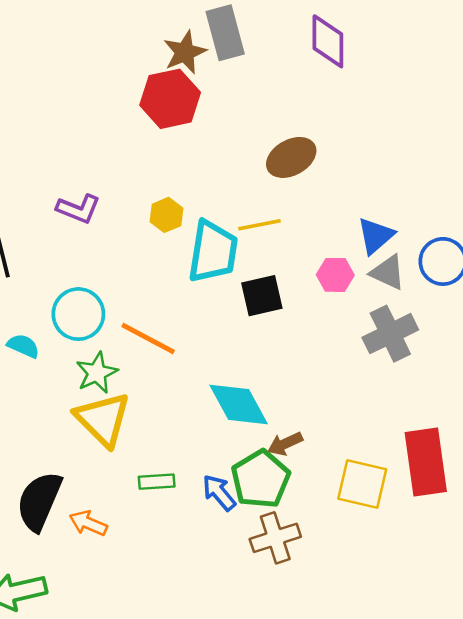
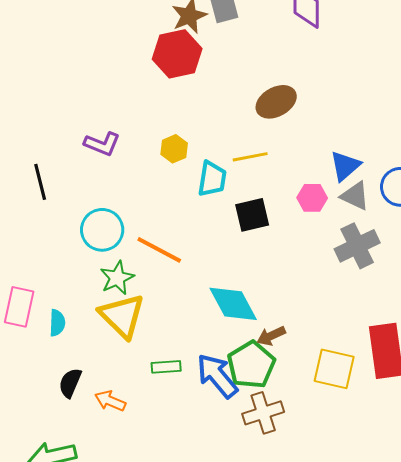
cyan trapezoid: (213, 252) -> (212, 179), size x0.7
cyan semicircle: (23, 346) -> (57, 323), moved, turned 68
blue arrow: (219, 493) -> (217, 376), size x1.5
black semicircle: (39, 501) -> (70, 383), size x0.6

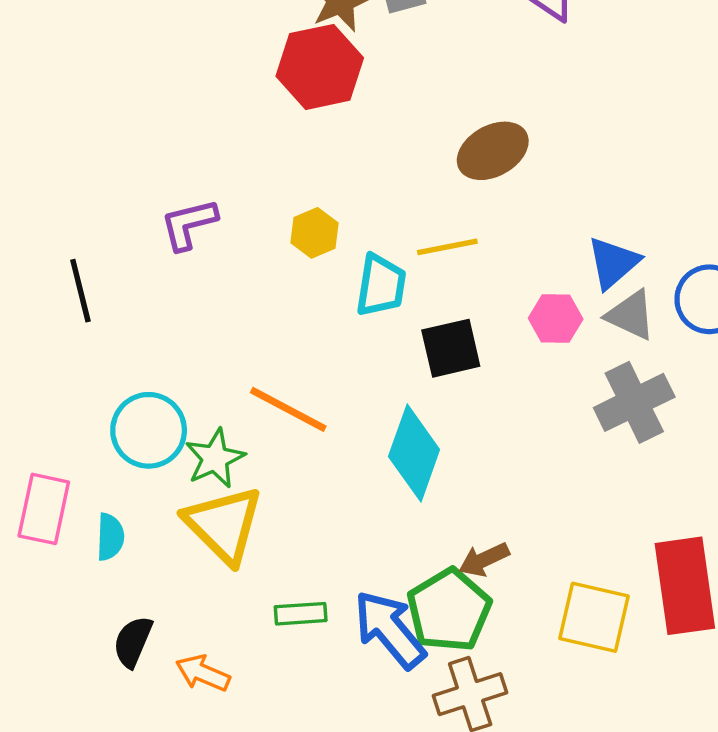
purple L-shape: (102, 144) -> (189, 224), turned 144
cyan circle: (102, 230) -> (149, 430), moved
cyan diamond: (233, 304) -> (414, 453), moved, turned 48

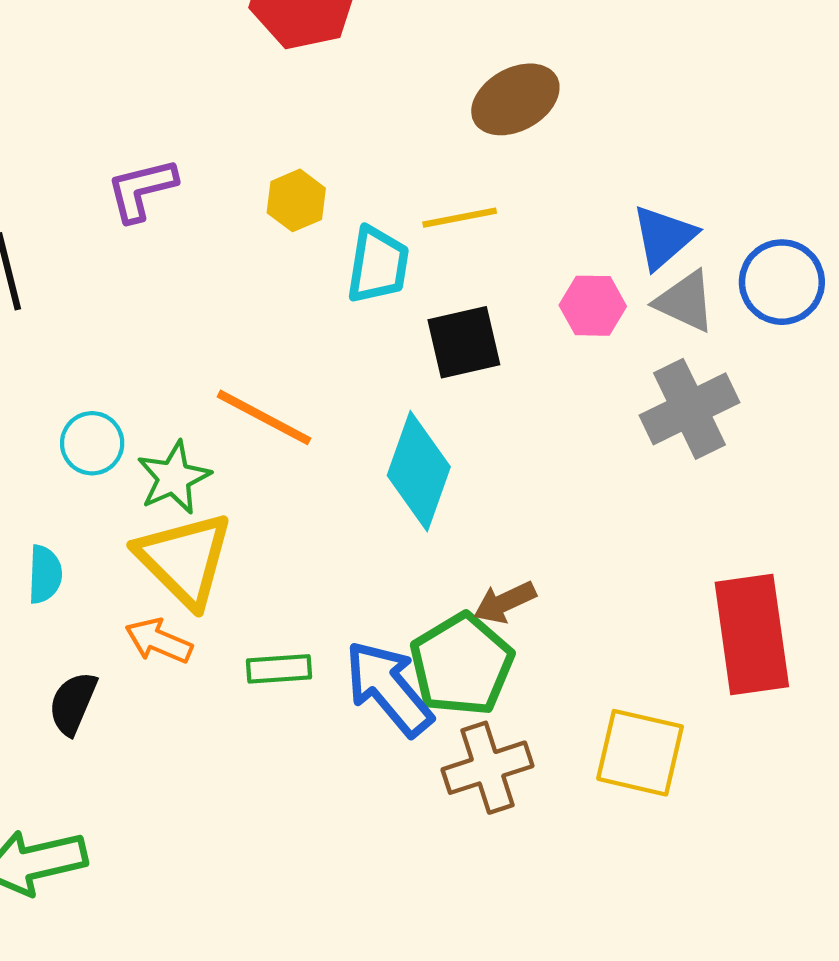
cyan circle: (149, 430) -> (92, 443), size x0.7
yellow square: (594, 617) -> (640, 753), moved
orange arrow: (203, 673) -> (159, 641), moved

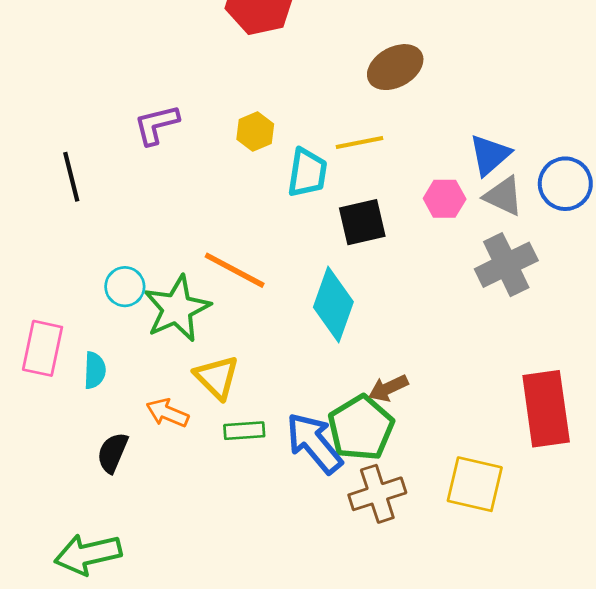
green star: (174, 478) -> (177, 309), size x1.4
yellow triangle: (185, 559) -> (217, 377), moved, size x0.7

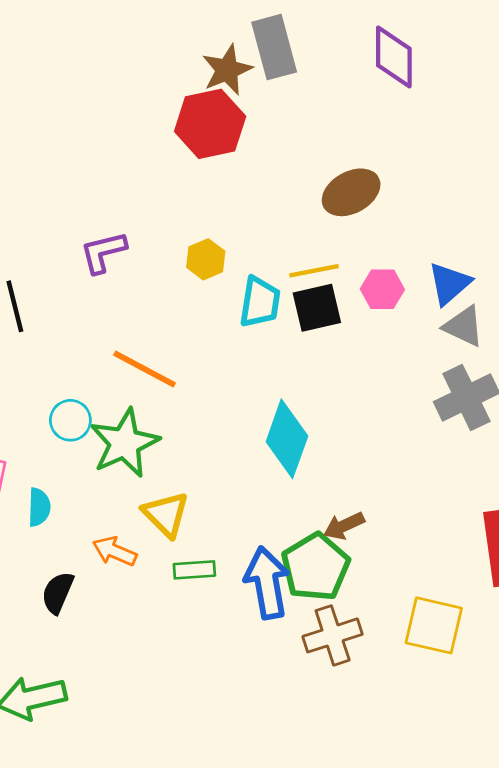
pink hexagon: (445, 199) -> (382, 289), moved
black square: (362, 222) -> (317, 308), moved
orange line: (235, 270) -> (144, 369), moved
blue arrow: (314, 443) -> (267, 583), turned 30

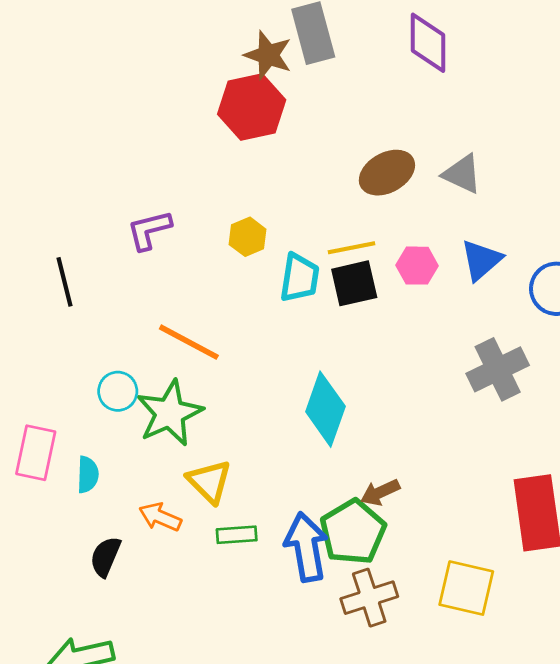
brown star: (227, 70) -> (268, 55), turned -30
gray triangle: (464, 326) -> (462, 174), moved

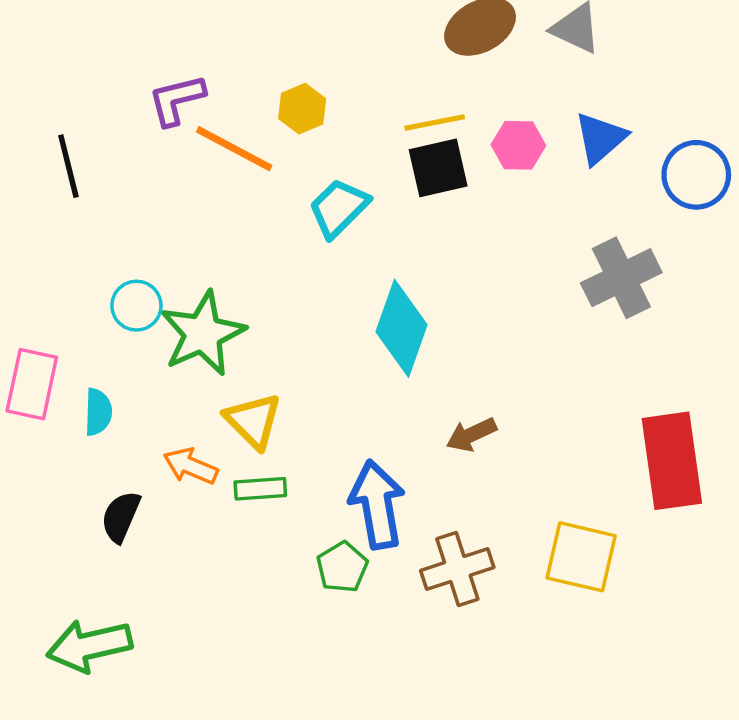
cyan trapezoid: (300, 278) -> (339, 208), moved, turned -144
orange line: (189, 342) -> (234, 149), moved
green pentagon: (353, 532) -> (342, 567), moved, size x0.6
green rectangle: (237, 535) -> (260, 489), moved

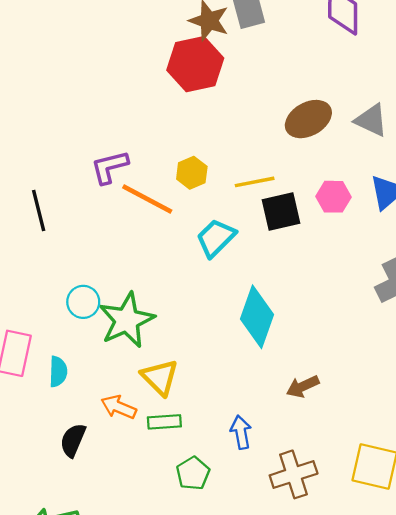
yellow line: (435, 123) -> (255, 182), moved
blue arrow: (377, 504) -> (241, 432), size x0.6
green pentagon: (342, 567) -> (193, 473), moved

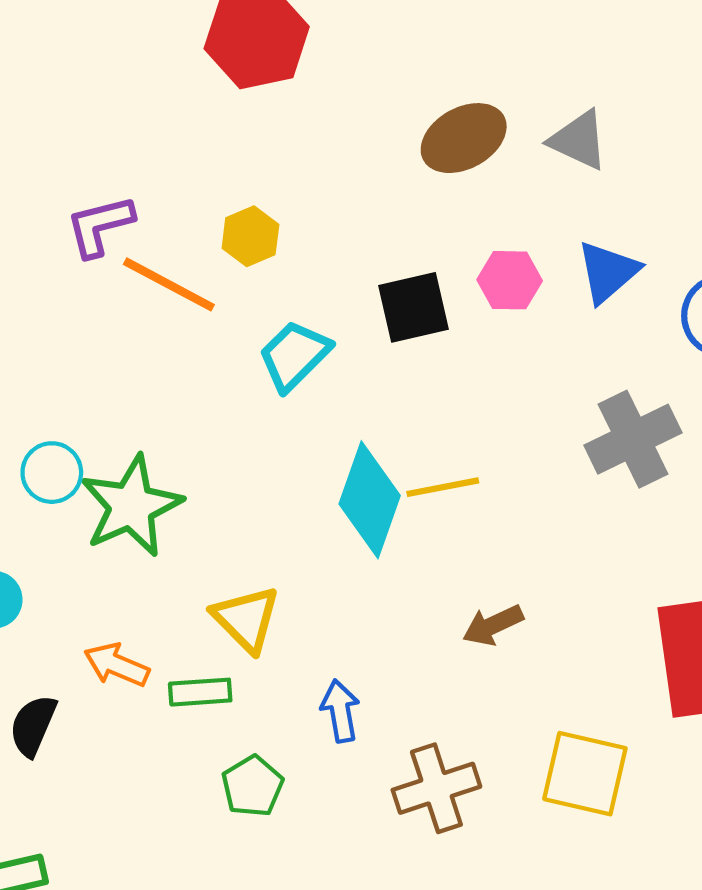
yellow line: (255, 182) -> (443, 487), moved
yellow triangle: (160, 377) -> (246, 619), moved
brown arrow: (303, 386) -> (493, 625), moved

